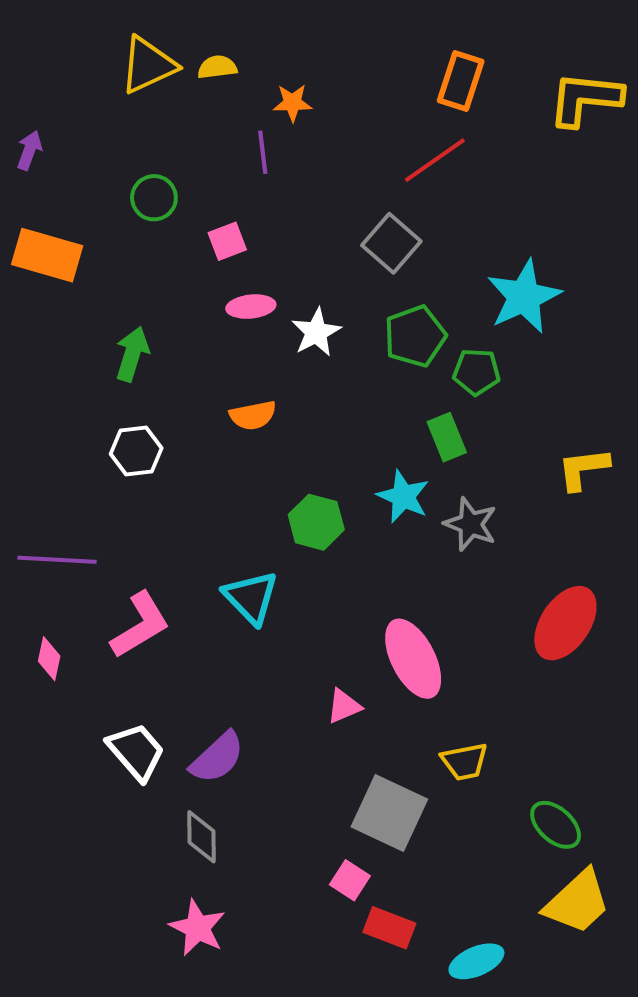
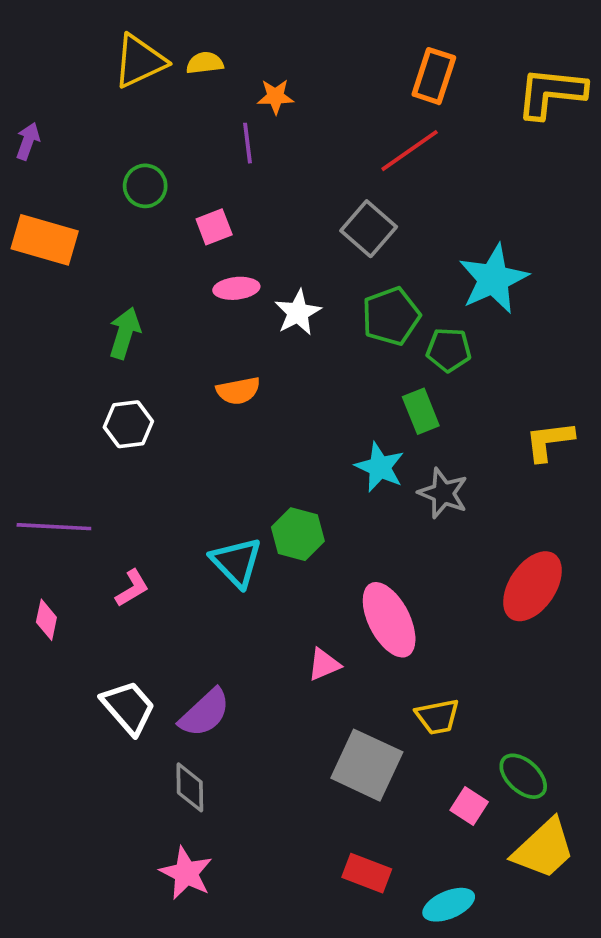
green hexagon: (316, 522) -> (298, 534), moved
pink L-shape: (140, 625) -> (132, 588), size x0.6
pink square: (350, 880) -> (469, 806), moved

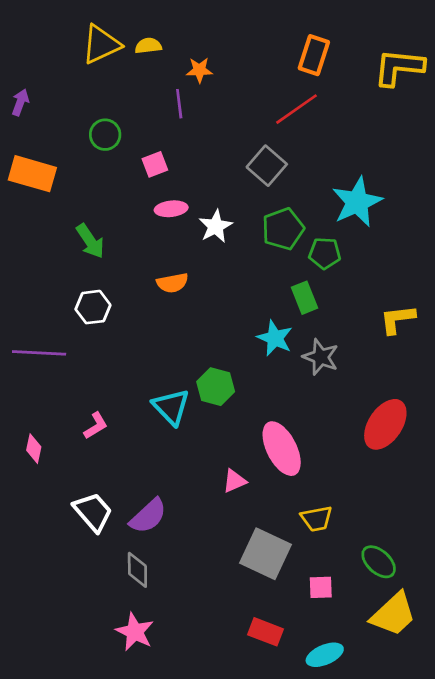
green arrow: (125, 333) -> (90, 241), turned 129
purple line: (54, 527) -> (39, 353), moved
pink square: (469, 806) -> (321, 587), moved, turned -35

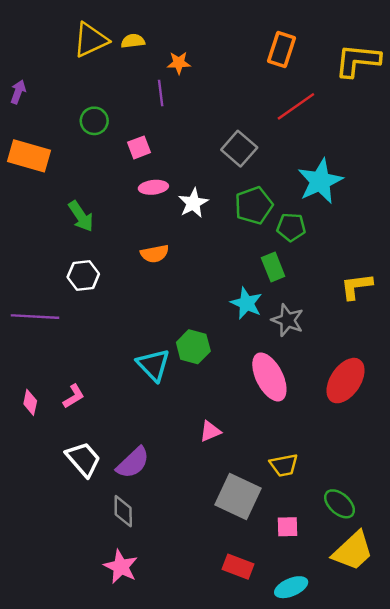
red line: (296, 109) -> (296, 106), moved
pink L-shape: (96, 426) -> (74, 396), moved
pink ellipse: (282, 449) -> (269, 377), moved

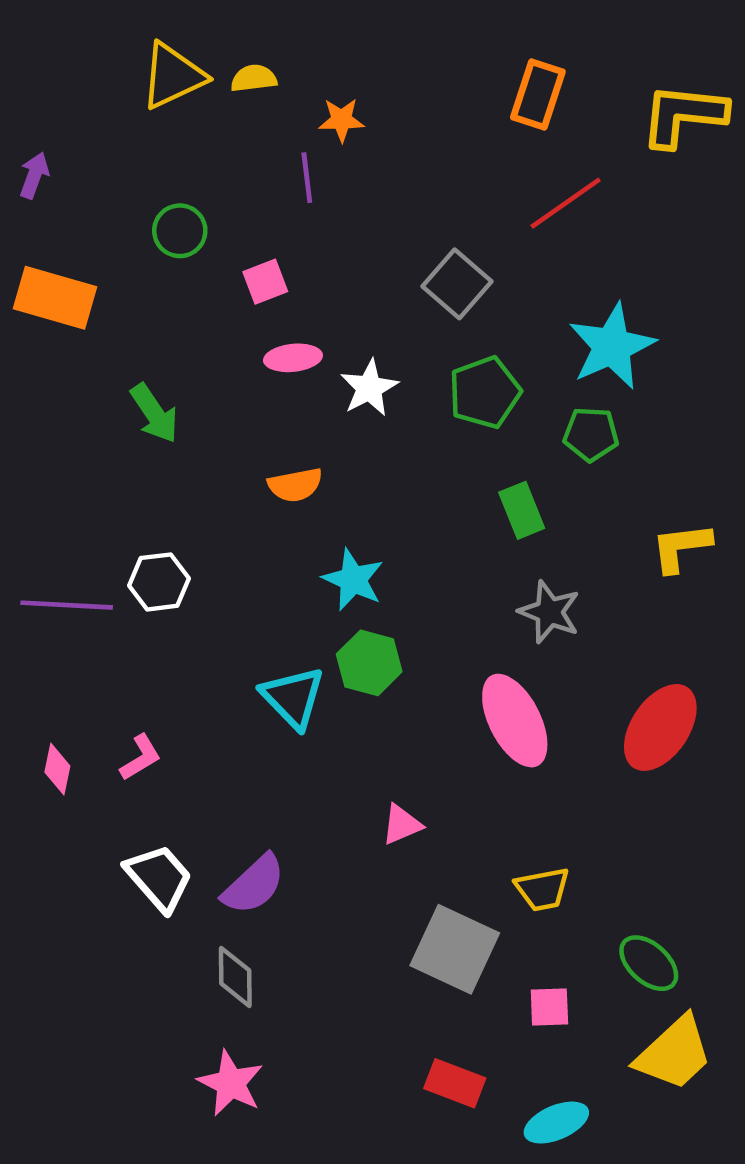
green pentagon: (291, 227) -> (591, 434), moved
white hexagon: (83, 275) -> (159, 582), moved
cyan star: (246, 303) -> (353, 580), moved

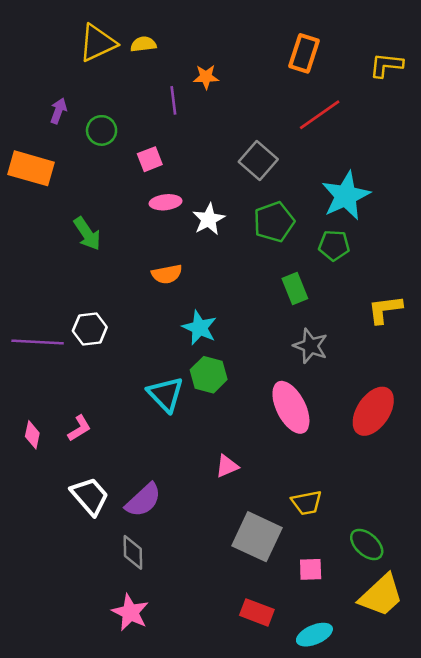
yellow L-shape: (683, 115) -> (386, 65), size x0.7
orange star: (341, 120) -> (206, 77), moved
purple arrow: (34, 175) -> (58, 111), moved

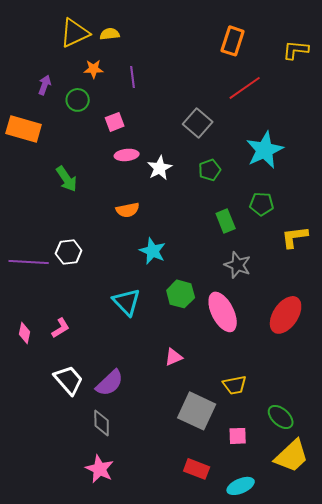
orange star: (206, 77) -> (94, 69), moved
green pentagon: (274, 222) -> (210, 170), size x0.7
green pentagon: (334, 245) -> (262, 204), moved
green hexagon: (209, 375) -> (181, 294), moved

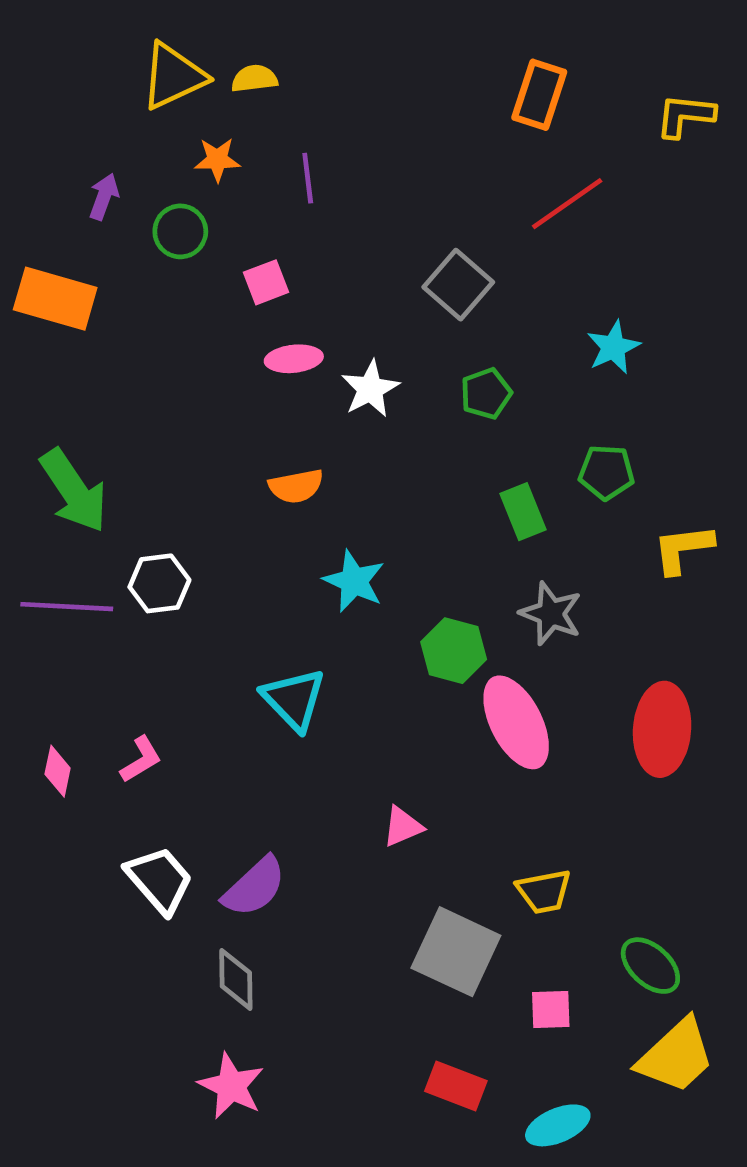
cyan star: (265, 150) -> (613, 347), size x0.6
green arrow: (67, 179) -> (74, 491), moved, size x1.4
green hexagon: (181, 294) -> (454, 651), moved
red ellipse: (286, 315) -> (662, 729), turned -30

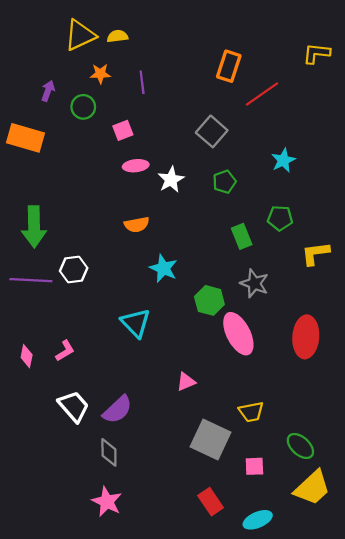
orange rectangle: (539, 95) -> (229, 66), moved
green arrow: (74, 491) -> (34, 227), turned 33
red rectangle: (456, 1086) -> (211, 502), turned 35

